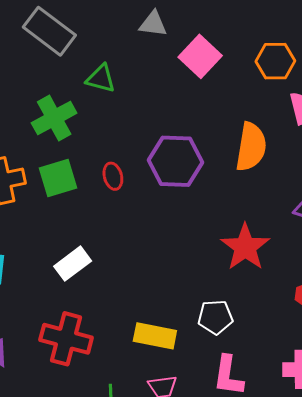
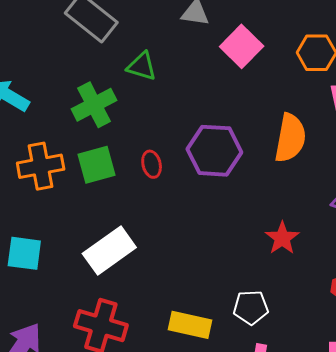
red star: (245, 247) -> (282, 238), size x0.7
white rectangle: (73, 264) -> (109, 251), size x1.4

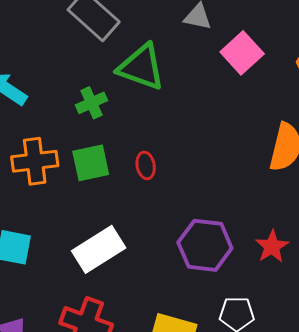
green triangle: (142, 66) -> (141, 67), size x1.6
green cross: (94, 105) -> (92, 103), size x0.7
purple hexagon: (214, 151) -> (205, 245), moved

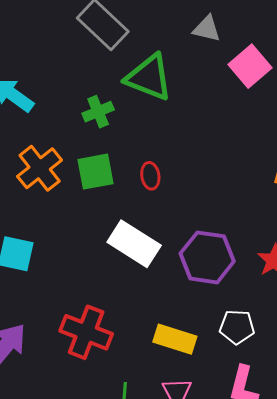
orange cross: (35, 161) -> (40, 168), turned -33
white rectangle: (99, 249) -> (134, 244), moved, turned 63

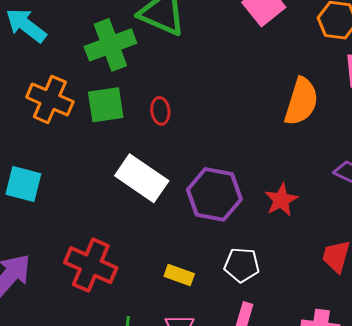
green cross: (98, 112) -> (110, 45), size x1.6
orange cross: (40, 168) -> (50, 99), turned -30
yellow rectangle: (175, 339) -> (179, 275), size x0.7

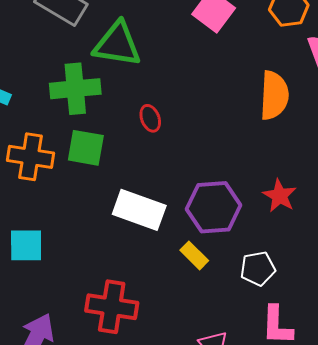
green cross: (110, 45) -> (75, 89), turned 30
green square: (106, 105) -> (86, 148), turned 33
red ellipse: (160, 111) -> (150, 118), moved
yellow rectangle: (179, 275) -> (194, 255), moved, turned 40

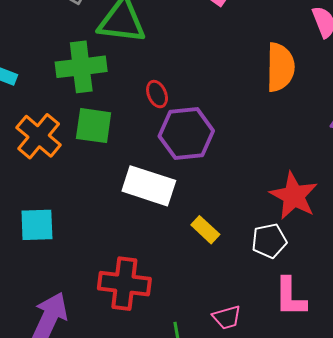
orange cross: (30, 157) -> (39, 136), turned 33
red star: (280, 196) -> (294, 196), moved, size x1.4
purple hexagon: (214, 207) -> (186, 134), moved

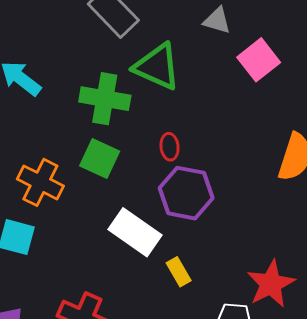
orange cross: (39, 136) -> (40, 182), moved, turned -30
yellow rectangle: (205, 230) -> (179, 272), moved

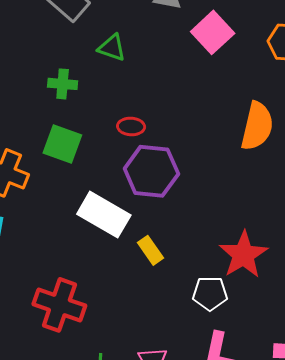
green triangle: (157, 67) -> (112, 48), size x0.6
green cross: (105, 99) -> (63, 84), size x0.6
red ellipse: (170, 147) -> (131, 126), turned -76

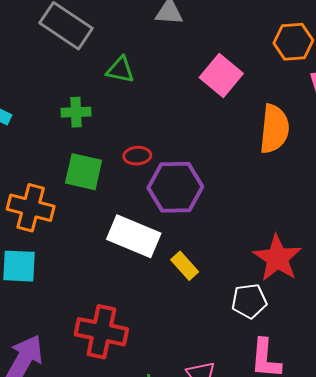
pink square: (213, 32) -> (221, 76), moved
red ellipse: (131, 126) -> (137, 156), moved

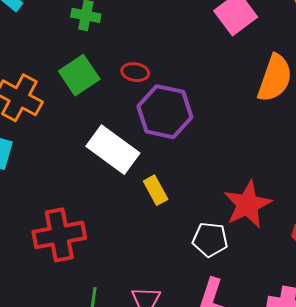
green square: (84, 172) -> (79, 75), turned 30
red cross: (101, 332) -> (59, 235), turned -36

